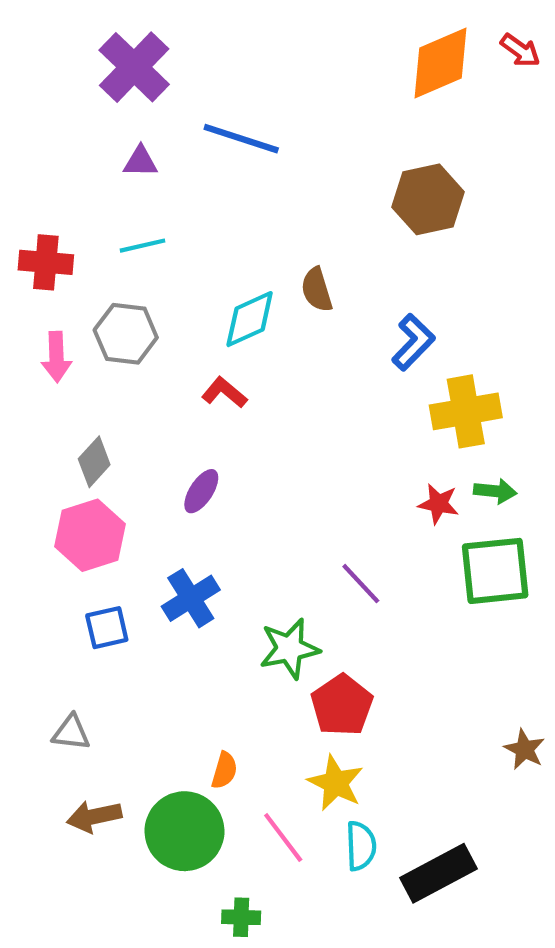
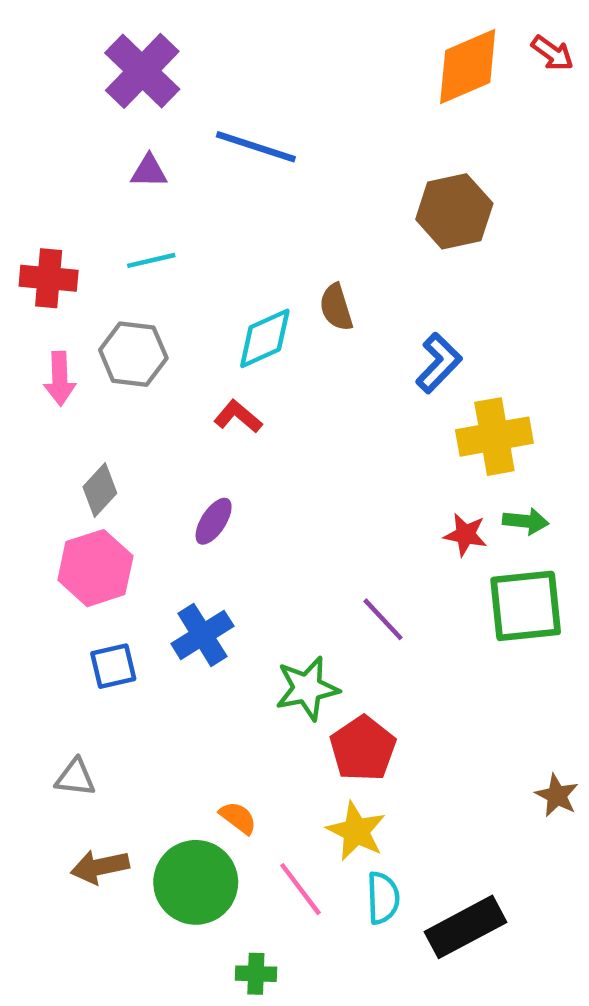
orange semicircle: (224, 770) -> (238, 818), turned -69

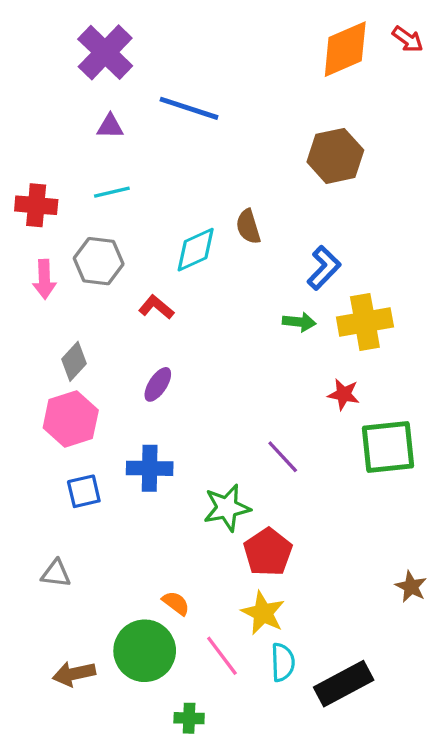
red L-shape: (238, 416) -> (156, 307), moved
green arrow: (526, 521) -> (299, 322), moved
blue cross: (202, 635) -> (150, 468), turned 33
brown arrow: (100, 867) -> (74, 674), moved

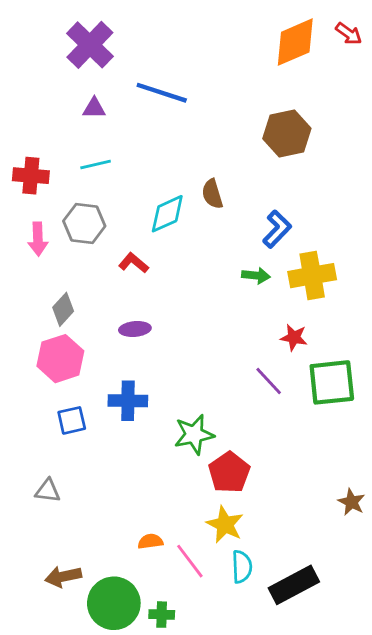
purple ellipse: (158, 384) -> (135, 329), turned 52
purple line: (283, 457) -> (269, 381), moved
orange semicircle: (176, 603) -> (150, 541), moved, turned -45
green circle: (145, 651) -> (114, 603), moved

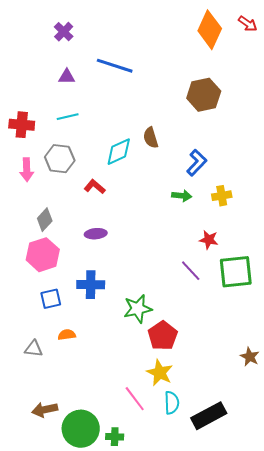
orange diamond: (295, 42) -> (210, 30), turned -42
purple cross: (90, 45) -> (64, 32), size x0.6
yellow cross: (312, 276) -> (222, 196), size x0.6
orange semicircle: (150, 541) -> (67, 335), moved

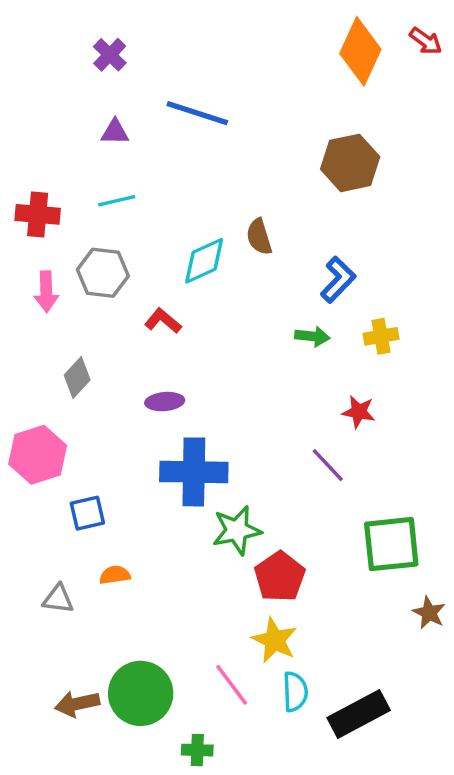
pink hexagon: (43, 255) -> (38, 455), moved
green square: (236, 272) -> (391, 544), moved
blue cross: (91, 285) -> (194, 472), moved, size x1.4
green circle: (81, 429) -> (141, 693), moved

